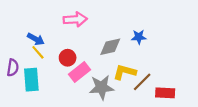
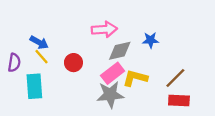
pink arrow: (75, 19) -> (104, 29), moved
purple semicircle: (13, 68) -> (14, 63), moved
pink rectangle: (80, 72) -> (113, 73), moved
brown line: (142, 82) -> (175, 78), moved

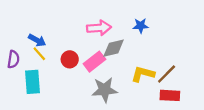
blue star: (151, 40) -> (141, 26), moved
pink rectangle: (113, 73) -> (94, 62), moved
yellow L-shape: (135, 78) -> (143, 74), moved

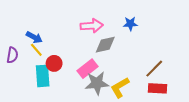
red circle: (70, 59) -> (54, 63), moved
pink rectangle: (94, 62) -> (88, 69), moved
yellow L-shape: (143, 74) -> (120, 87), moved, turned -45
cyan rectangle: (33, 82) -> (43, 76), moved

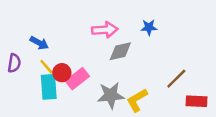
yellow line: (36, 50) -> (46, 67), moved
pink rectangle: (88, 69) -> (77, 79), moved
red rectangle: (157, 88) -> (197, 101), moved

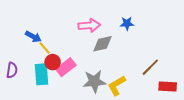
purple semicircle: (14, 63) -> (12, 70), moved
yellow line: (46, 67) -> (44, 48), moved

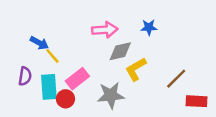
red circle: (53, 62) -> (65, 99), moved
purple semicircle: (12, 70) -> (25, 76), moved
yellow L-shape: (117, 85) -> (136, 69), moved

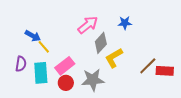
pink arrow: (105, 30) -> (88, 25), turned -35
gray diamond: (120, 51) -> (101, 43), turned -35
red circle: (65, 99) -> (66, 83), moved
red rectangle: (196, 101) -> (165, 71), moved

